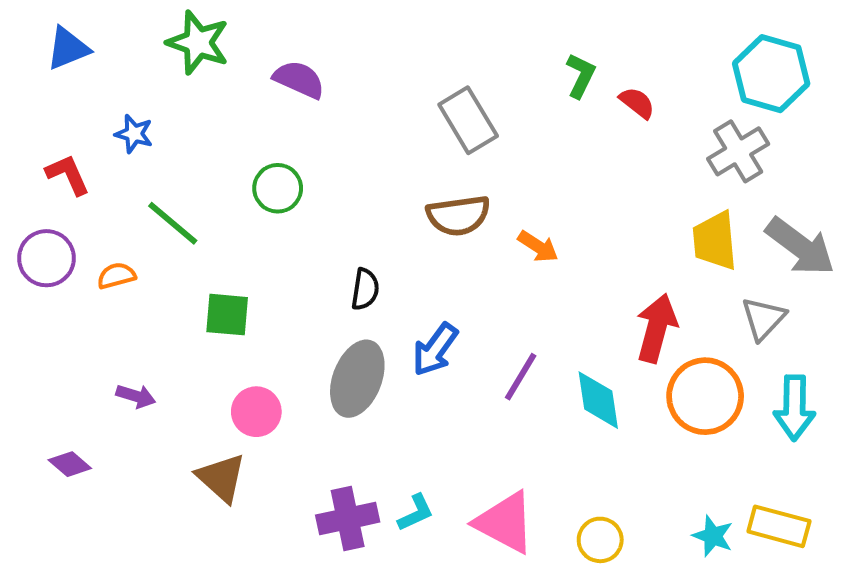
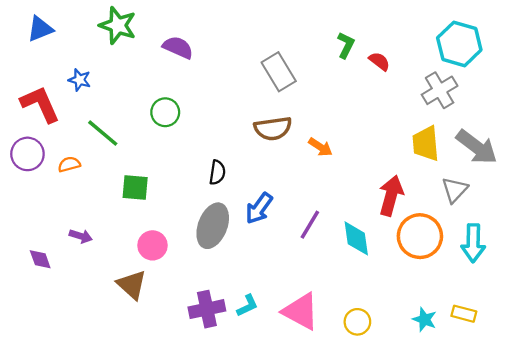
red L-shape: (68, 175) -> (40, 104), size x1.5
purple diamond: (70, 464) -> (40, 259), moved, turned 30
yellow rectangle: (779, 526) -> (464, 314), size x0.7

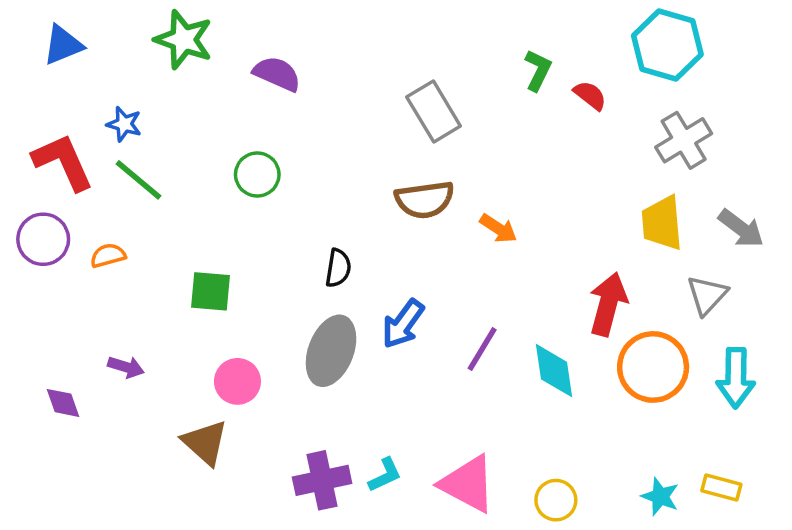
cyan hexagon: (459, 44) -> (667, 45), moved
green line: (103, 133) -> (139, 180), moved
gray arrow: (477, 147) -> (741, 228), size x0.7

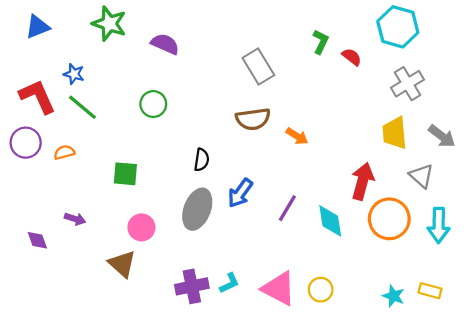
gray triangle: (707, 295) -> (421, 176), turned -32
yellow circle: (556, 500) -> (321, 290), moved

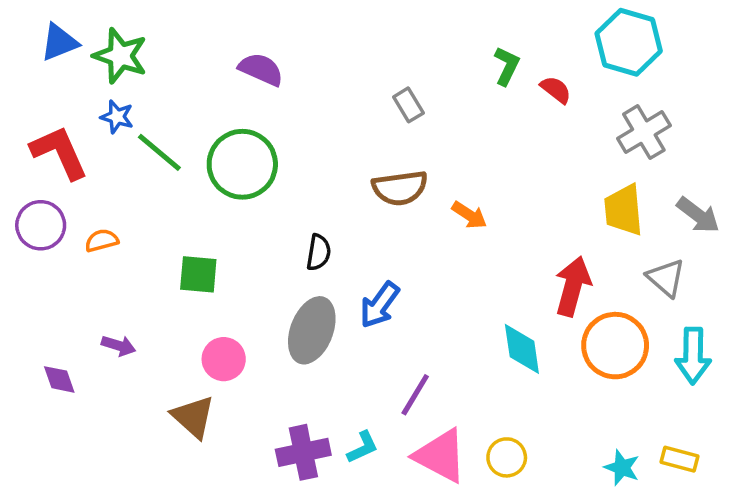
green star: (109, 24) -> (120, 56), moved
gray rectangle: (258, 66) -> (408, 105), size x0.6
green circle: (153, 104) -> (242, 164), size x1.6
green line: (82, 107) -> (159, 152), moved
purple line: (287, 208) -> (415, 395), moved

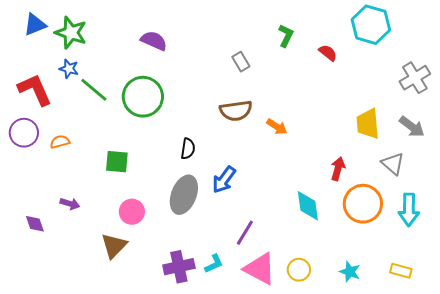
green L-shape: (507, 66) -> (286, 36), moved
gray cross: (644, 132) -> (415, 78), moved
red arrow: (573, 286) -> (338, 169), size x0.7
brown triangle: (193, 417) -> (114, 246), turned 32
cyan star: (622, 468) -> (350, 272), moved

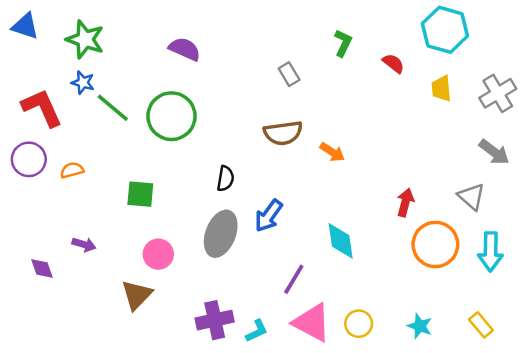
blue triangle: (35, 25) -> (25, 26), moved, turned 40
yellow trapezoid: (368, 124) -> (441, 89), moved, size x0.7
cyan diamond: (308, 206) -> (341, 241), moved
cyan L-shape: (214, 264) -> (257, 331), moved
yellow rectangle: (401, 271) -> (481, 325), turned 35

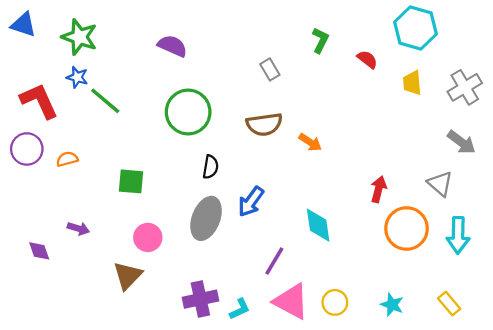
green circle: (172, 116) -> (188, 112), moved

